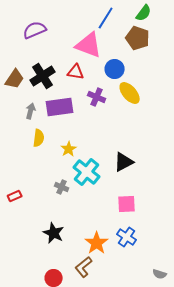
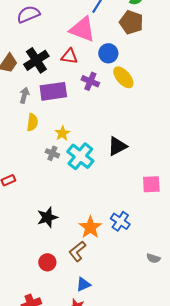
gray cross: (62, 187) -> (52, 153), moved
pink square: (127, 204) -> (151, 184), moved
black star: (54, 233) -> (47, 217), turned 30

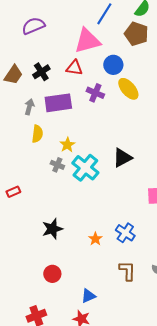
pink triangle: (82, 29) -> (87, 41), turned -36
black cross: (36, 60) -> (41, 72), size x0.7
orange star: (90, 227) -> (95, 239), size x0.6
brown L-shape: (77, 251) -> (127, 271), moved, turned 130

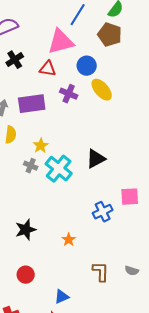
black cross: (41, 72) -> (15, 60), moved
blue cross: (125, 233) -> (103, 212), moved, turned 30

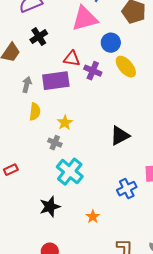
red triangle: (48, 69) -> (72, 59), moved
cyan cross: (59, 169) -> (70, 172), moved

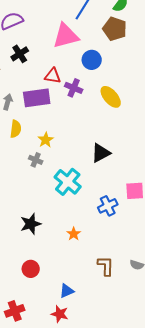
yellow ellipse: (126, 67) -> (111, 97), moved
cyan cross: (70, 172) -> (68, 182), moved

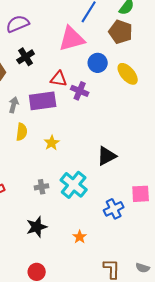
yellow ellipse: (111, 97) -> (128, 74), moved
gray cross: (36, 160) -> (42, 187), moved, turned -32

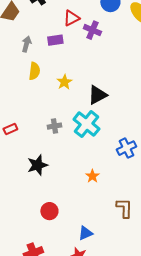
red triangle: (59, 79) -> (71, 18), turned -36
purple rectangle: (43, 101) -> (55, 40), size x0.6
black triangle: (107, 156) -> (97, 95), moved
black star: (37, 227) -> (37, 165), moved

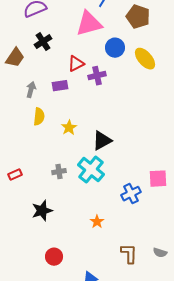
purple cross: (92, 30) -> (97, 76), turned -36

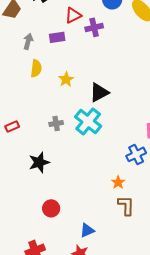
blue cross: (131, 194) -> (136, 154), moved
orange star: (97, 222) -> (118, 182), moved

